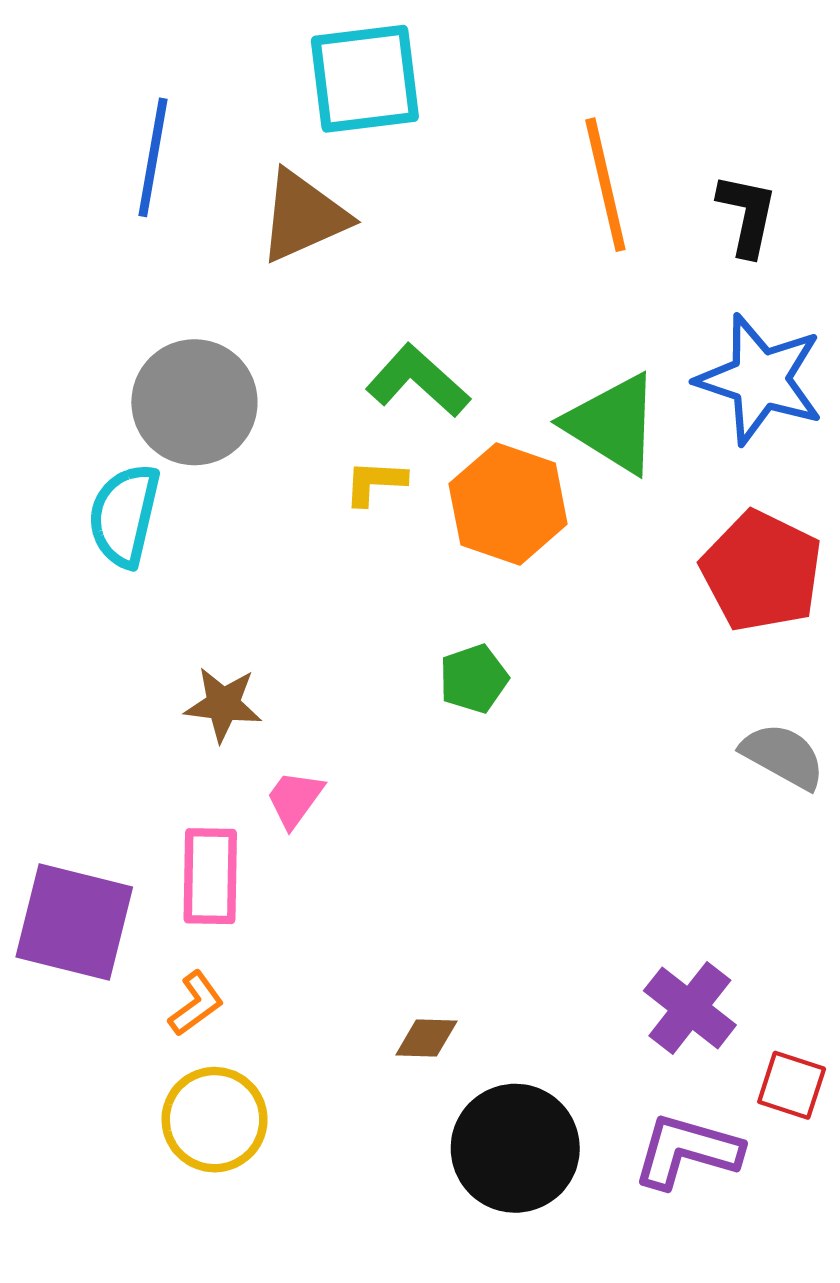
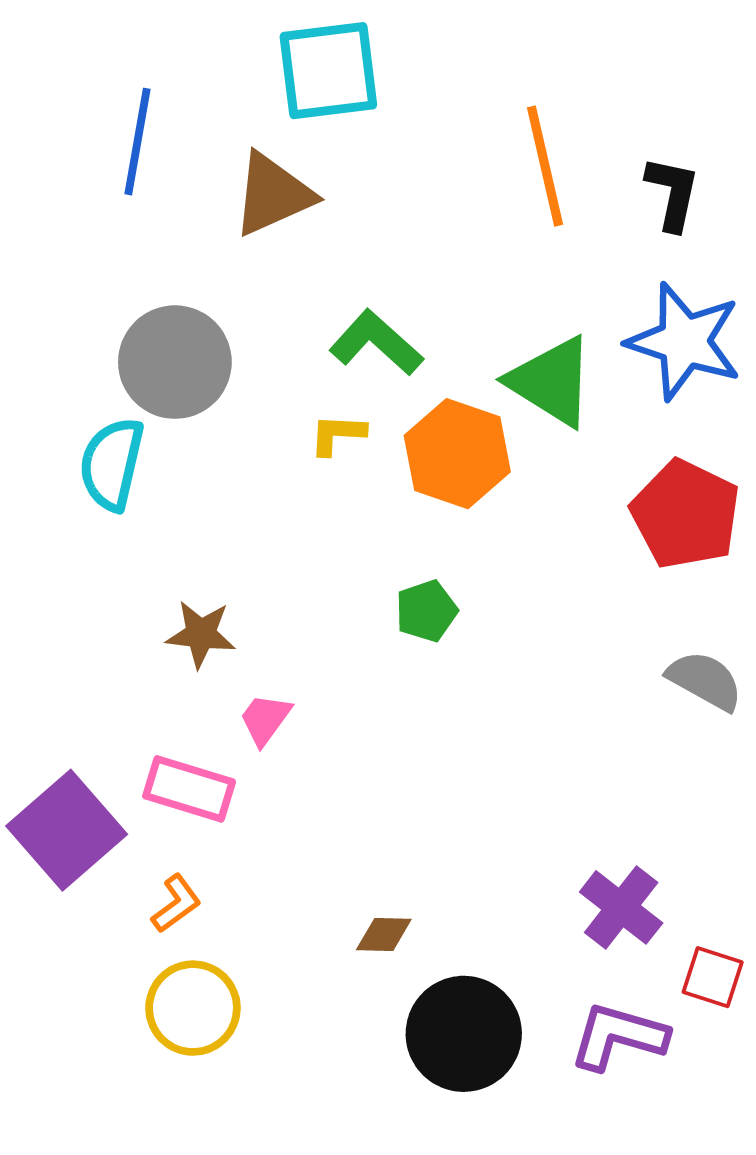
pink rectangle: (210, 876) -> (189, 789), turned -74
purple square: (74, 922) -> (67, 830), turned 35

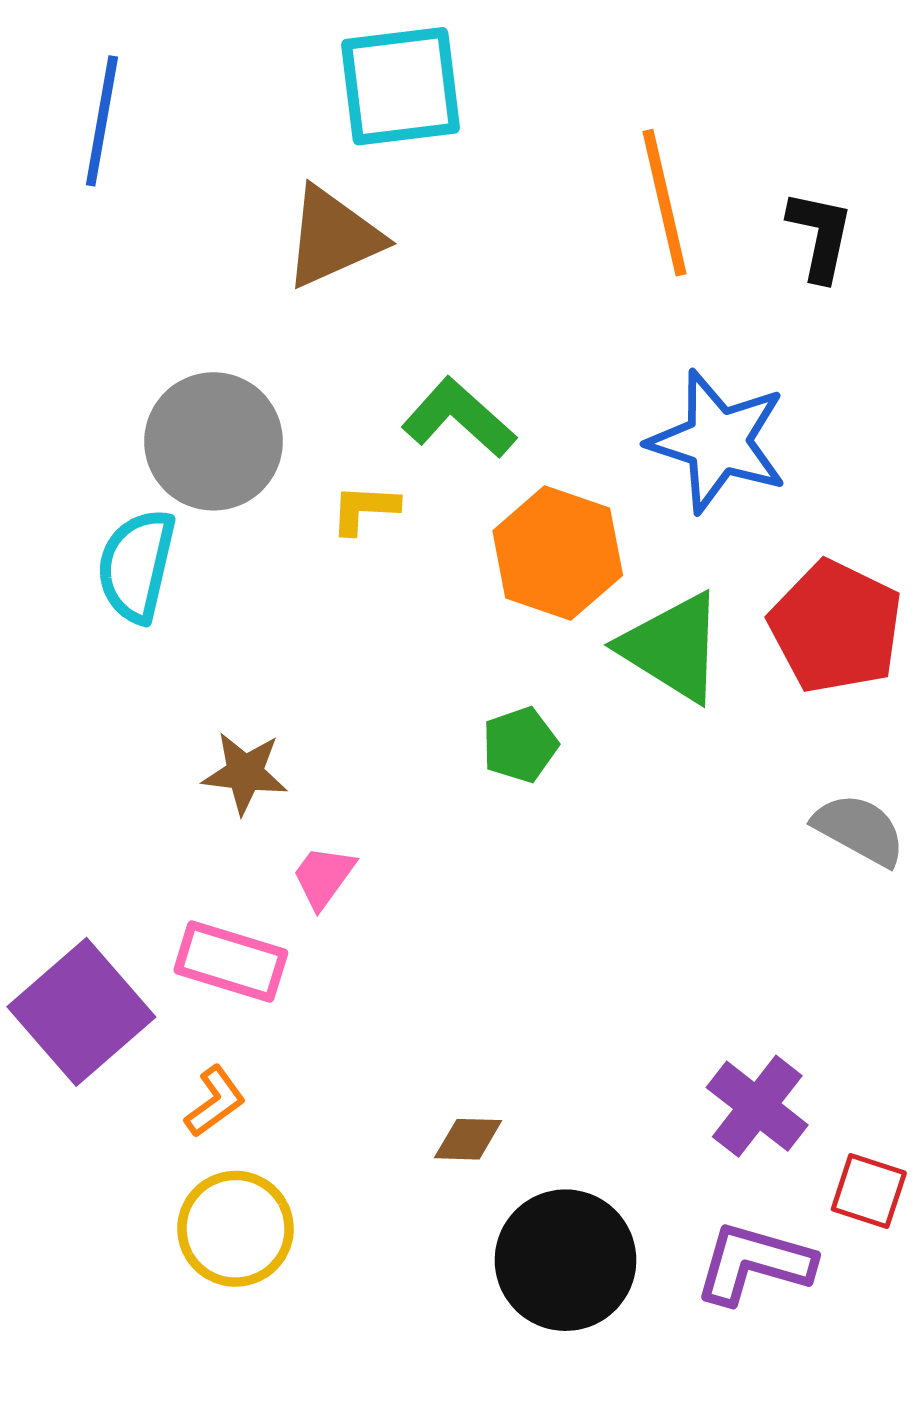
blue line: (138, 142) -> (102, 121), moved
blue star: (684, 341) -> (718, 441), moved
green triangle: (551, 381) -> (672, 647), moved
yellow L-shape: (337, 434) -> (364, 509), moved

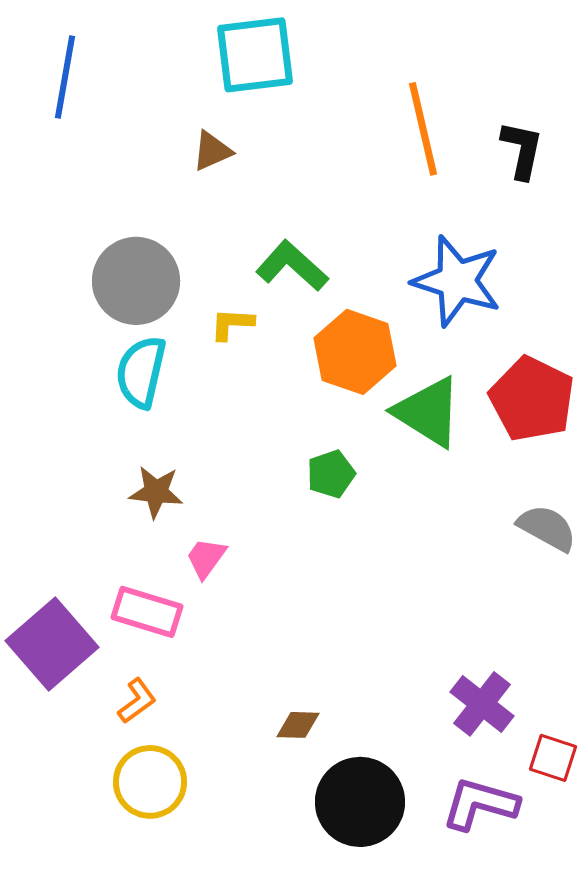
brown triangle: (333, 237) -> (212, 151), size x0.6
cyan semicircle: (136, 566) -> (141, 372), moved

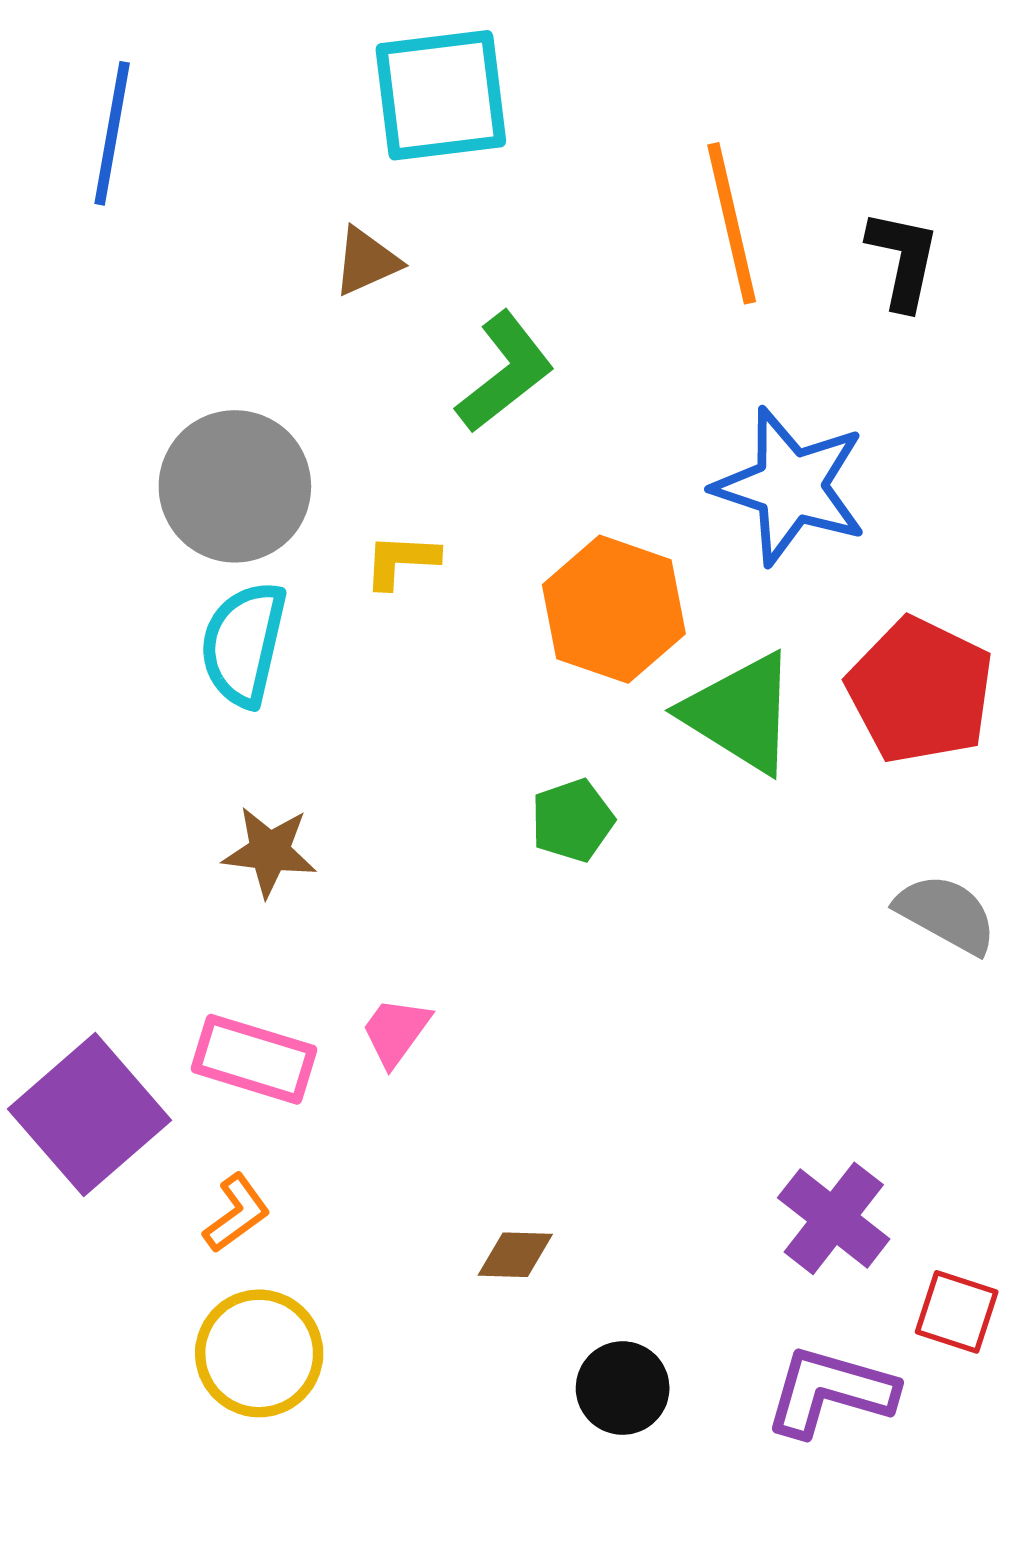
green L-shape: (292, 266) -> (505, 372), moved, turned 100
pink trapezoid: (206, 558) -> (396, 1032), moved
black circle: (360, 802) -> (623, 1388), size x0.6

